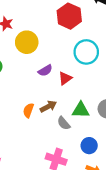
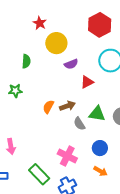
purple semicircle: (45, 70) -> (71, 64), moved

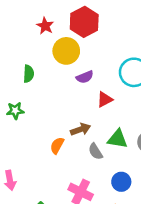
red hexagon: (100, 25) -> (84, 22), moved
orange semicircle: (48, 107) -> (57, 146), moved

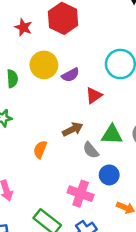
yellow circle: (66, 51) -> (44, 65), moved
orange semicircle: (57, 146) -> (40, 149), moved
blue circle: (121, 182) -> (109, 175), moved

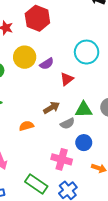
orange semicircle: (40, 149) -> (26, 126), turned 56
gray semicircle: (91, 150) -> (67, 124), turned -72

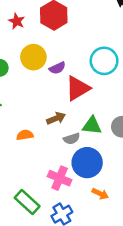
red triangle: (67, 79) -> (78, 88), size x1.6
blue circle: (84, 143) -> (87, 163), size x1.6

